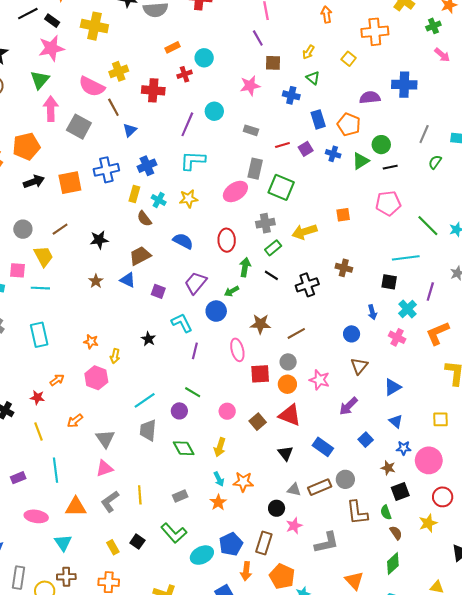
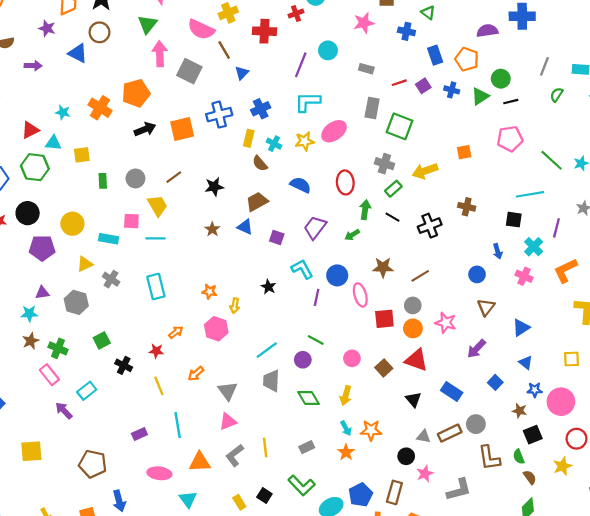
pink ellipse: (235, 192) -> (334, 131), moved
gray cross: (265, 223) -> (384, 164), turned 30
blue circle: (216, 311) -> (337, 275), moved

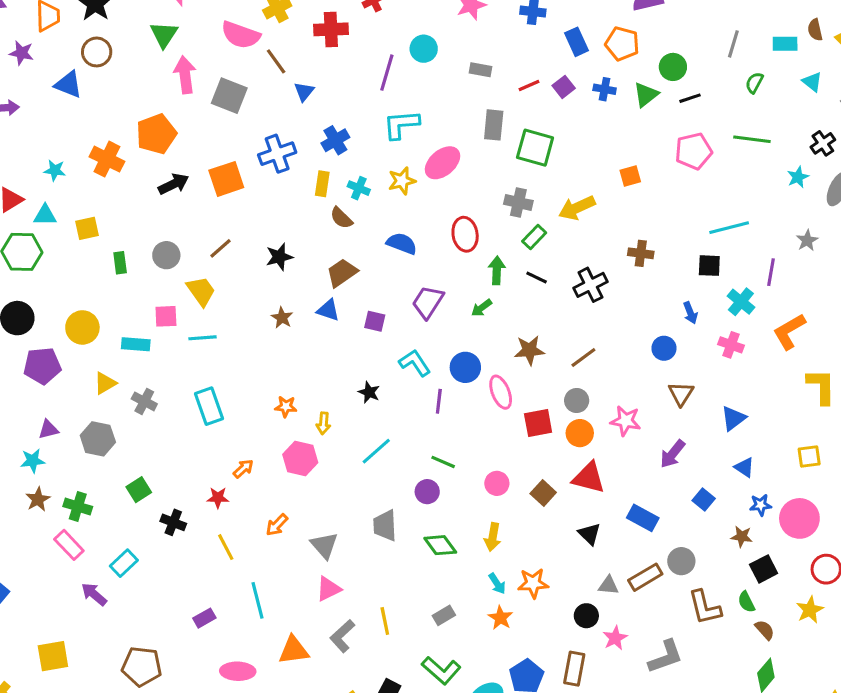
green line: (552, 160) -> (752, 139), moved, turned -30
cyan line: (267, 350) -> (376, 451), moved

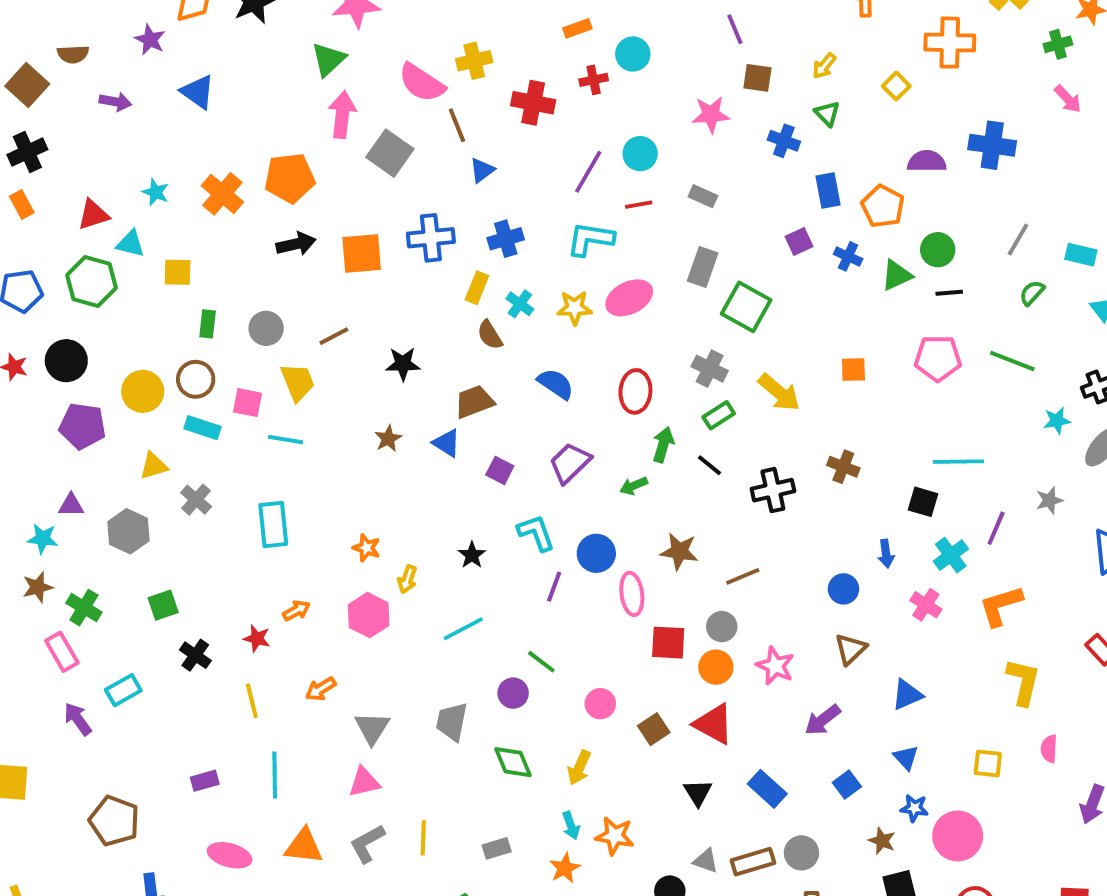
brown circle: (97, 52) -> (196, 379), moved
red line: (529, 86) -> (639, 205), moved
yellow arrow: (577, 208) -> (779, 392), turned -129

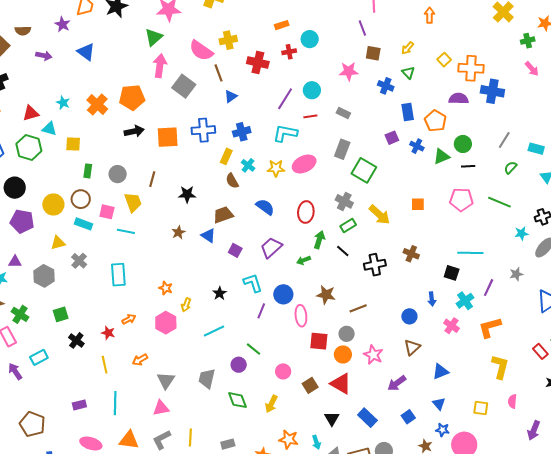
orange cross: (950, 43) -> (471, 68), moved
brown line: (334, 336) -> (152, 179), turned -49
cyan arrow: (571, 826) -> (316, 442), moved

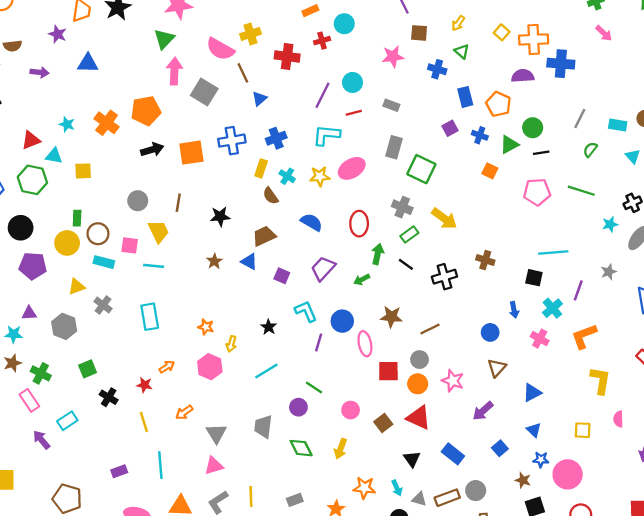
blue triangle: (86, 52) -> (88, 63), turned -30
green rectangle: (88, 171) -> (77, 218), moved
orange square: (418, 204) -> (490, 171), moved, turned 32

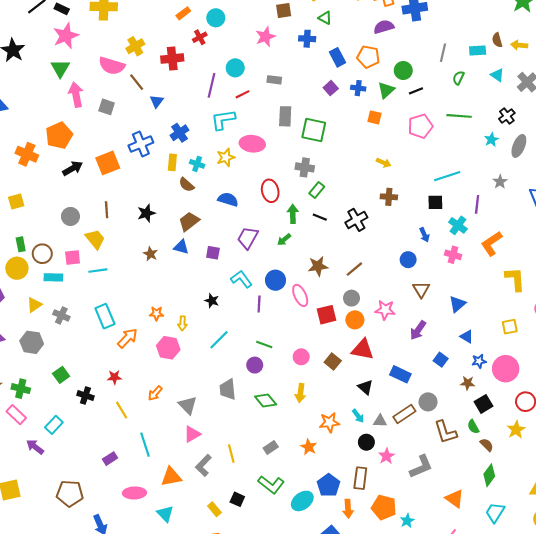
gray square: (204, 92) -> (107, 107), size x0.7
pink ellipse: (352, 168) -> (252, 144), turned 50
yellow arrow: (444, 219) -> (384, 163), moved, size x0.6
orange arrow: (167, 367) -> (127, 338), moved, size x1.5

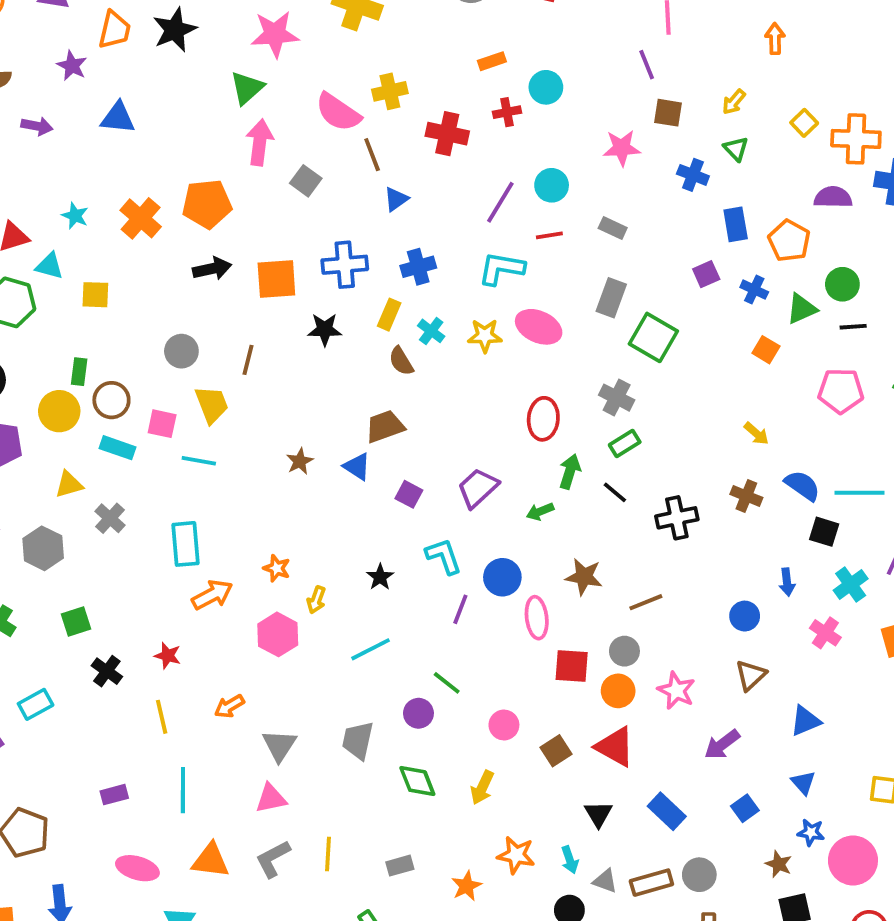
blue semicircle: (228, 199) -> (802, 486), moved
black star: (146, 213) -> (325, 329), moved

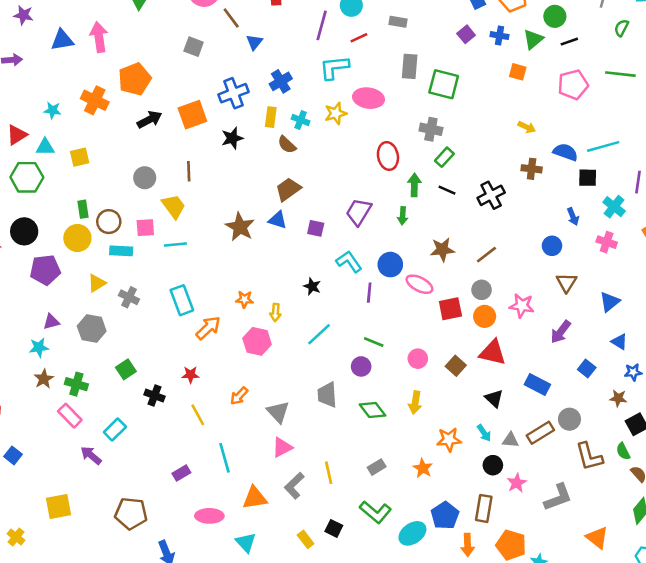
pink arrow: (260, 142) -> (99, 37), moved
brown star: (300, 461) -> (240, 227), size x1.6
green arrow: (540, 511) -> (403, 216), turned -48
pink ellipse: (537, 618) -> (419, 284), turned -40

